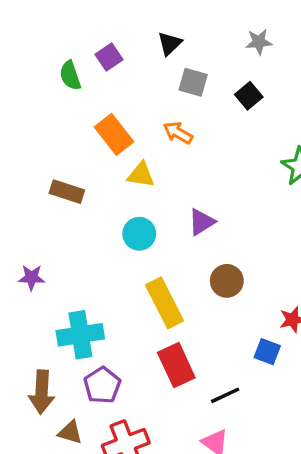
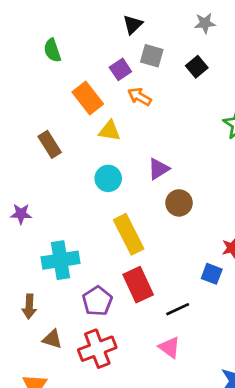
purple square: (109, 57) -> (120, 69), moved
brown rectangle: (67, 192) -> (50, 144), turned 40
brown circle: (227, 281) -> (179, 203), moved
purple pentagon: (102, 385) -> (97, 301), moved
brown arrow: (42, 392) -> (29, 306), size x0.7

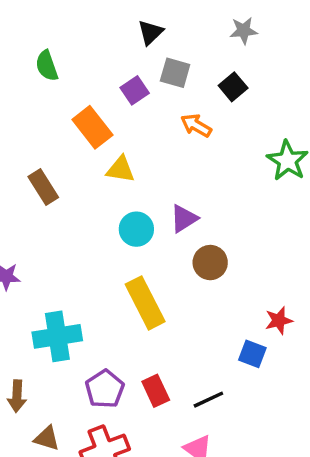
orange arrow: (140, 97) -> (196, 125), moved
cyan circle: (108, 178) -> (136, 229), moved
red rectangle: (138, 285) -> (156, 391), moved, size x0.7

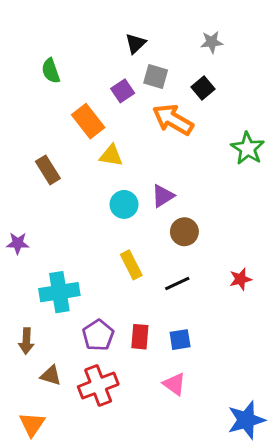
orange arrow: (196, 125) -> (173, 120), size x1.6
yellow rectangle: (145, 303) -> (131, 265), size x0.7
blue square: (252, 354) -> (180, 340), moved, turned -30
red rectangle: (156, 391) -> (140, 337), turned 30
black line: (208, 400) -> (177, 283), moved

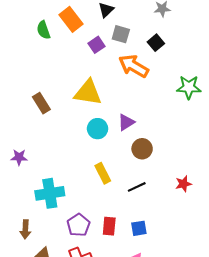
orange rectangle: (88, 121) -> (71, 19), moved
green star: (248, 148) -> (189, 87), turned -30
yellow triangle: (111, 156) -> (88, 93), size x1.6

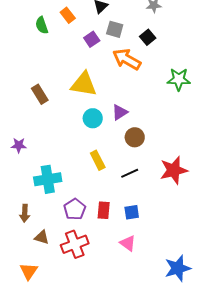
orange rectangle: (71, 19) -> (68, 15), size x0.7
red star: (183, 184) -> (174, 170), size x1.8

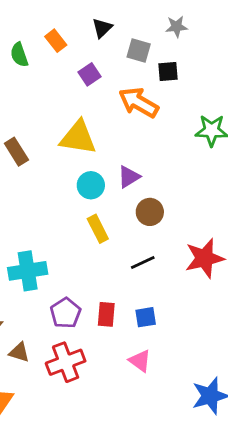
gray square: (115, 29) -> (139, 50), moved
black square: (148, 37) -> (168, 72), turned 35
yellow rectangle: (98, 160) -> (98, 229), moved

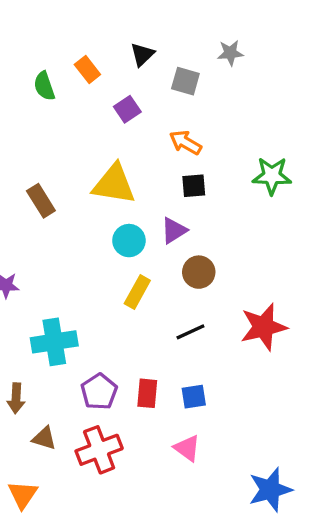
black square: (168, 72) -> (194, 186), moved
orange arrow: (139, 102) -> (185, 143), size x0.7
yellow rectangle: (98, 229) -> (137, 292), turned 56

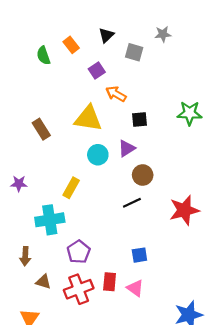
orange arrow: (185, 143) -> (116, 94), moved
yellow rectangle: (137, 292) -> (71, 188), moved
black line: (190, 332) -> (132, 203), moved
red rectangle: (147, 393) -> (110, 282), moved

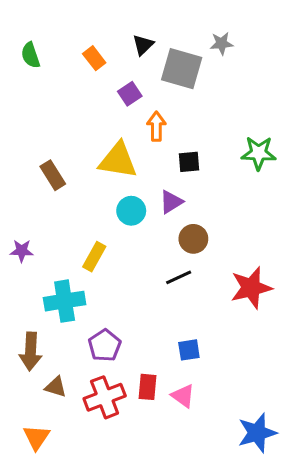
gray square: (134, 52) -> (182, 69), size x1.6
green semicircle: (43, 55) -> (31, 55), moved
orange arrow: (116, 94) -> (156, 126), turned 60
brown arrow: (25, 256) -> (31, 351), size x1.4

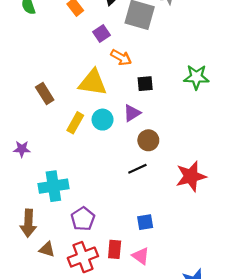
orange arrow: (156, 126) -> (121, 57), turned 120
yellow rectangle: (94, 257) -> (75, 123), moved

